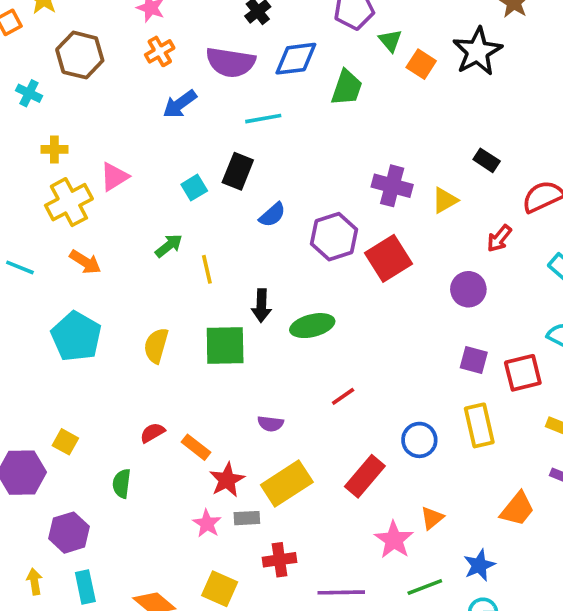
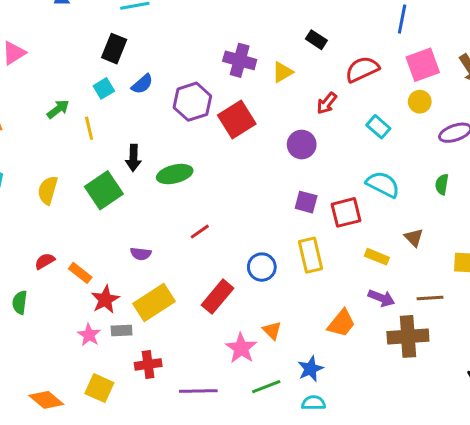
cyan square: (194, 188) -> (104, 88), moved
green square: (225, 346) -> (104, 190), turned -33
orange triangle: (432, 518) -> (272, 331), turned -36

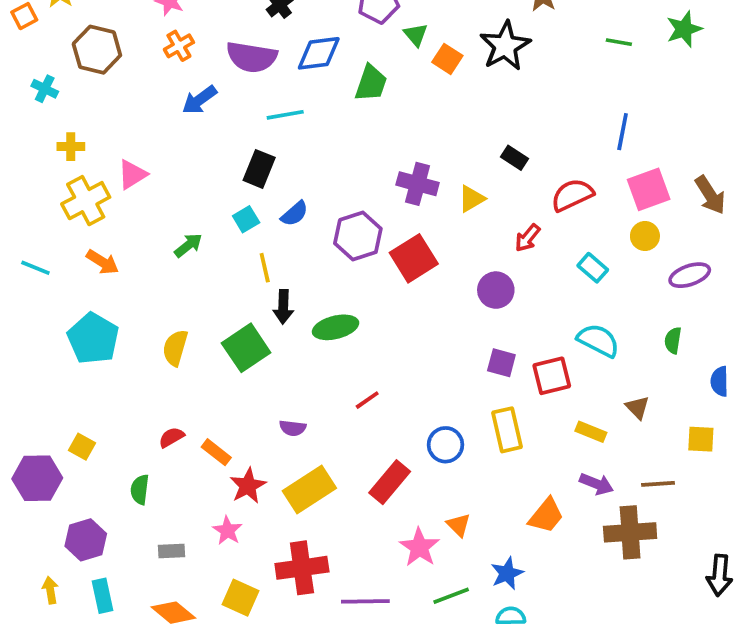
yellow line: (89, 128) -> (265, 268), moved
gray rectangle: (122, 331) -> (171, 551), moved
red cross: (148, 364) -> (302, 568), size x1.5

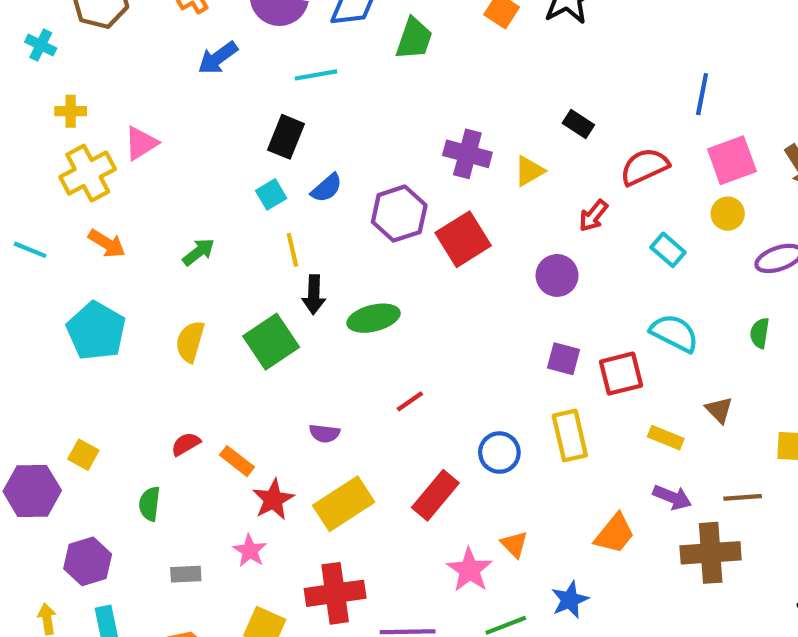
green arrow: (188, 245) -> (199, 252), moved

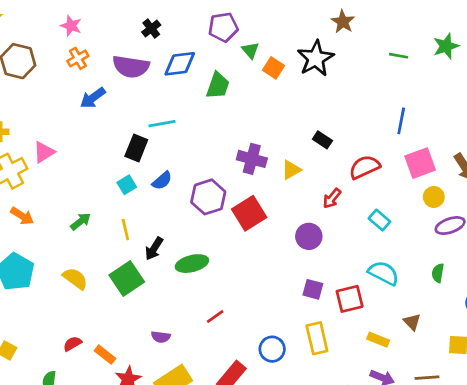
cyan line: (316, 75) -> (162, 124), moved
yellow circle: (728, 214) -> (434, 197), moved
yellow line: (292, 250) -> (125, 230), moved
black arrow: (314, 295) -> (154, 249), turned 30
yellow semicircle: (190, 342) -> (75, 278), turned 110

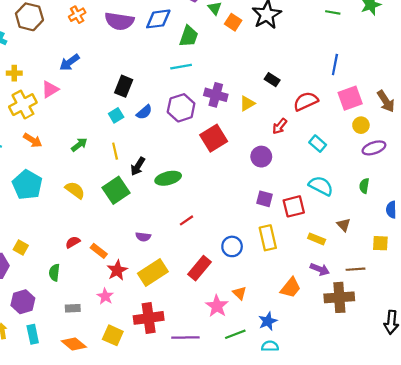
blue arrow: (93, 98) -> (70, 62), moved
cyan line: (162, 124) -> (181, 67), moved
purple hexagon: (208, 197) -> (181, 108), moved

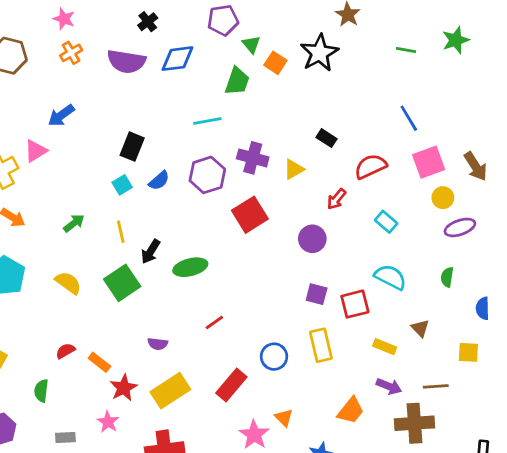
green trapezoid: (189, 36) -> (237, 81), moved
blue line: (335, 64) -> (409, 118), turned -42

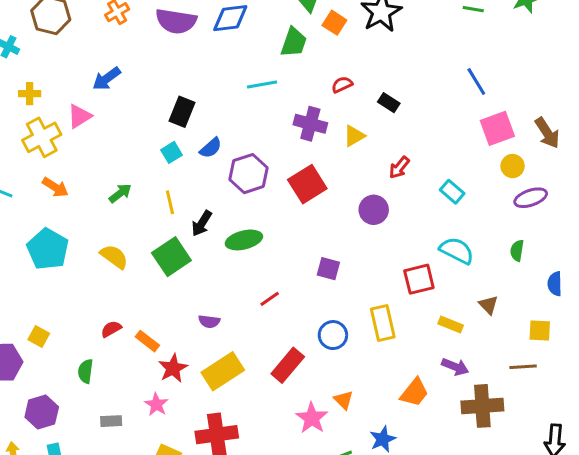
red semicircle: (371, 166) -> (342, 85), moved, size x0.6
purple hexagon: (207, 175) -> (248, 174), moved
purple square: (317, 294) -> (328, 269), moved
brown line: (436, 386) -> (523, 367), moved

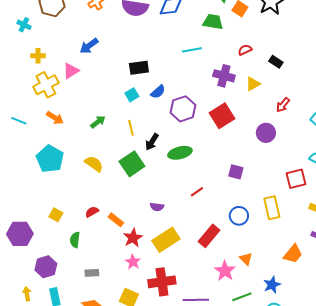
green trapezoid: (294, 42) -> (213, 22), turned -100
black rectangle: (182, 112) -> (139, 68), turned 60
yellow square: (39, 337) -> (56, 215), moved
pink star: (156, 404) -> (133, 262), moved

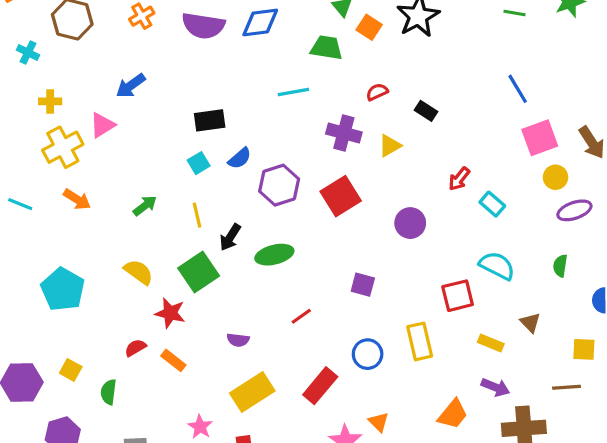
red arrow: (283, 105) -> (459, 179), moved
cyan pentagon: (50, 159) -> (63, 289), moved
yellow square: (56, 215) -> (71, 370), moved
red star: (133, 238) -> (170, 313), moved, turned -30

